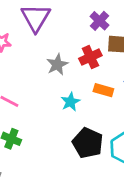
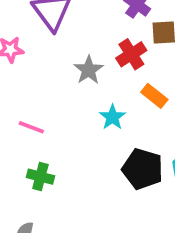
orange rectangle: (103, 90) -> (154, 96), turned 30

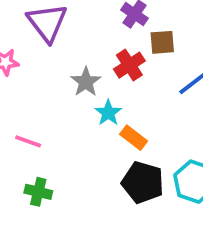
orange rectangle: (154, 96) -> (134, 138), moved
cyan star: (112, 117) -> (108, 113), moved

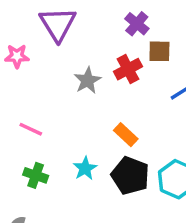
cyan star: (108, 113) -> (85, 168), moved

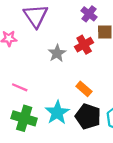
cyan star: (85, 168) -> (57, 113), size x1.5
green cross: (36, 175) -> (24, 118), size x1.5

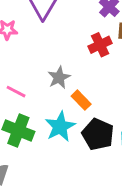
gray star: (57, 53) -> (59, 78), moved
orange rectangle: (84, 89) -> (81, 100), moved

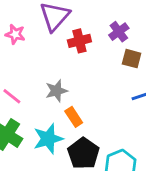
red cross: (100, 45) -> (79, 41), moved

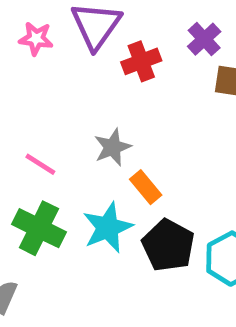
pink star: (15, 34) -> (36, 39), moved

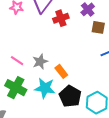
gray star: (112, 147) -> (40, 62), moved
cyan star: (108, 228) -> (45, 88), turned 30

